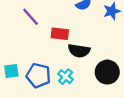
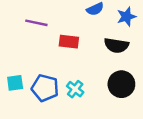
purple line: (30, 17) -> (36, 23), turned -36
black semicircle: (79, 51) -> (116, 45), moved

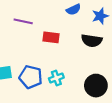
black circle: (121, 84) -> (96, 86), moved
cyan cross: (75, 89) -> (56, 78), turned 32

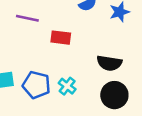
black semicircle: (92, 41) -> (109, 63), moved
cyan cross: (56, 78) -> (67, 86), turned -32

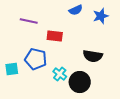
blue pentagon: (36, 85) -> (36, 59), moved
black circle: (114, 95) -> (80, 82), moved

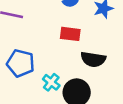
red rectangle: (55, 36) -> (70, 34), moved

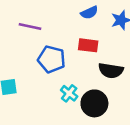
blue pentagon: (21, 63) -> (52, 59), moved

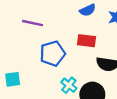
blue pentagon: (52, 59) -> (52, 54), turned -30

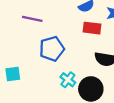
red rectangle: (86, 41) -> (92, 28), moved

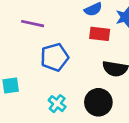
cyan cross: (68, 80) -> (57, 104), moved

